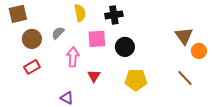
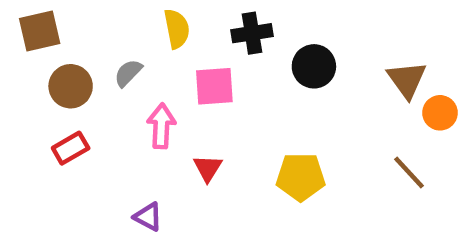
black circle: (125, 47) -> (314, 66), moved

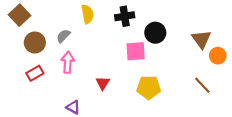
brown square: (40, 31) -> (20, 15), turned -30
pink square: (214, 86) -> (136, 51), moved
pink arrow: (161, 126) -> (68, 62), moved

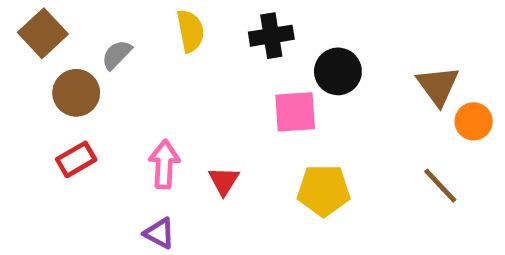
gray semicircle: (63, 36) -> (117, 55), moved
pink arrow: (68, 62) -> (164, 164), moved

